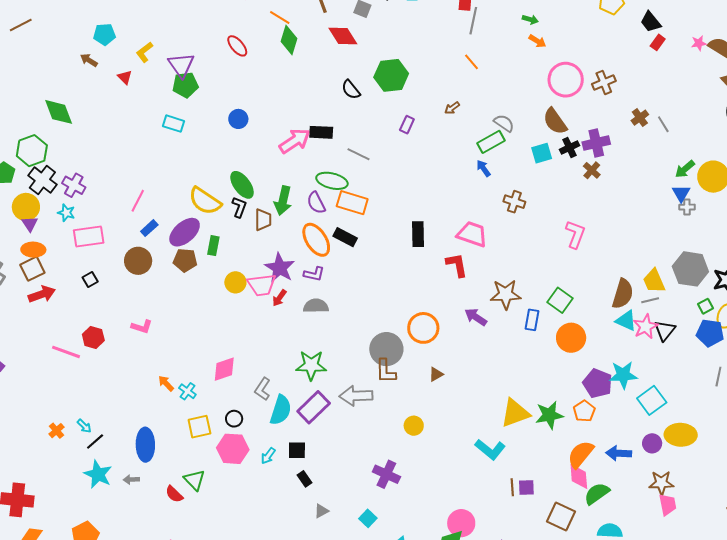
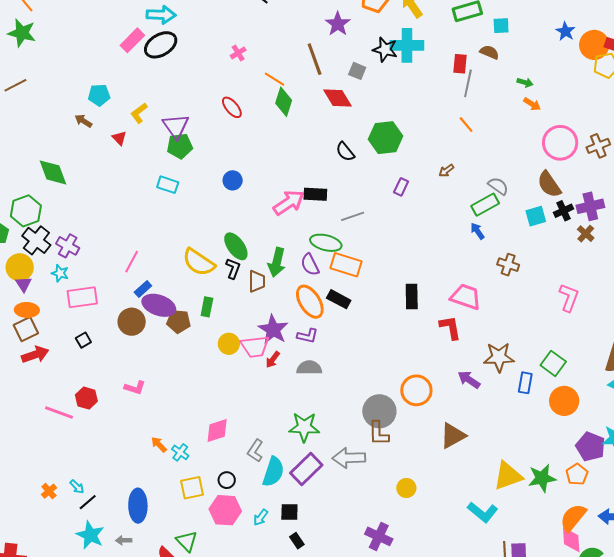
gray line: (358, 154) -> (353, 216), turned -45
purple ellipse: (185, 232) -> (159, 305), moved, turned 60
brown triangle: (436, 374) -> (453, 436), moved, size x1.8

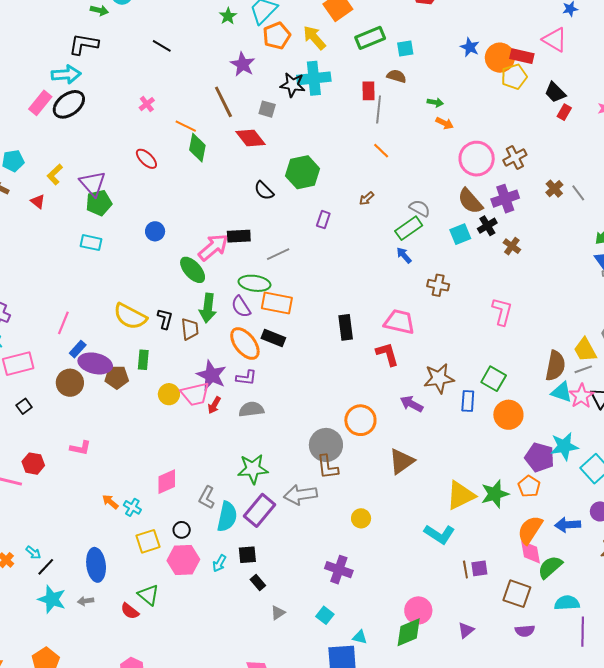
purple cross: (590, 206) -> (505, 199), moved
green ellipse: (236, 246) -> (193, 270), moved

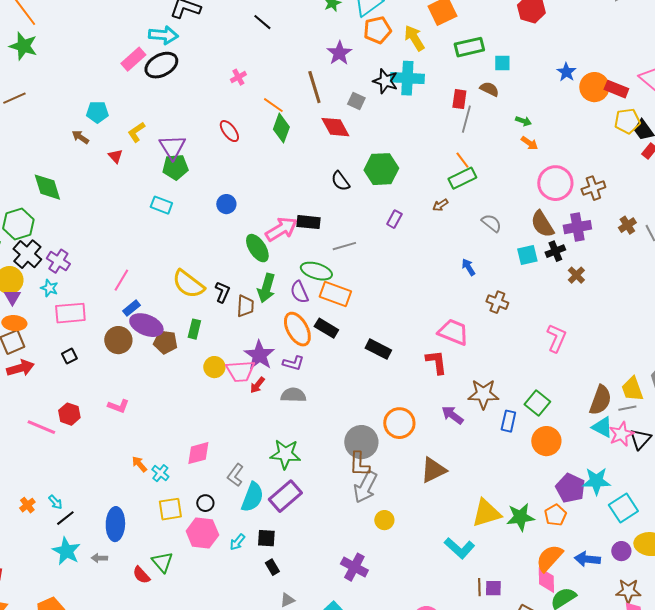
yellow pentagon: (514, 77) -> (627, 121), moved
green rectangle: (409, 228) -> (462, 178), moved
black rectangle: (346, 327) -> (378, 349), moved, turned -65
gray arrow: (300, 495) -> (365, 487), moved, turned -64

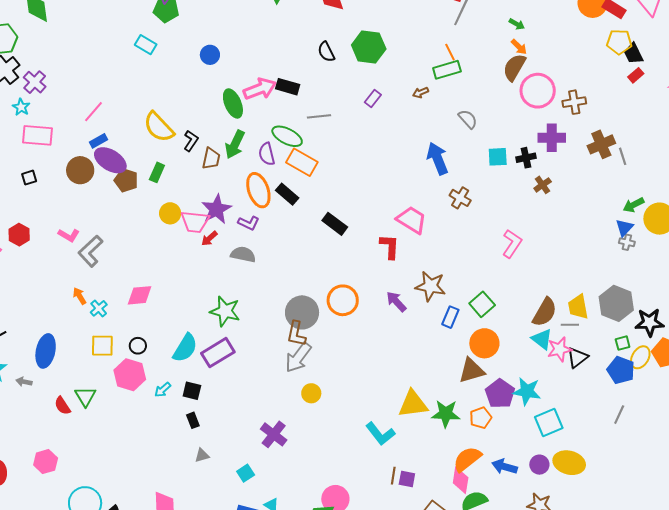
brown semicircle: (542, 224) -> (514, 67), moved, turned 52
brown cross: (627, 225) -> (601, 144), size x1.5
blue arrow: (468, 267) -> (438, 158), size x1.8
brown triangle: (433, 470) -> (472, 370), moved
gray L-shape: (235, 475) -> (90, 251), moved, size x1.4

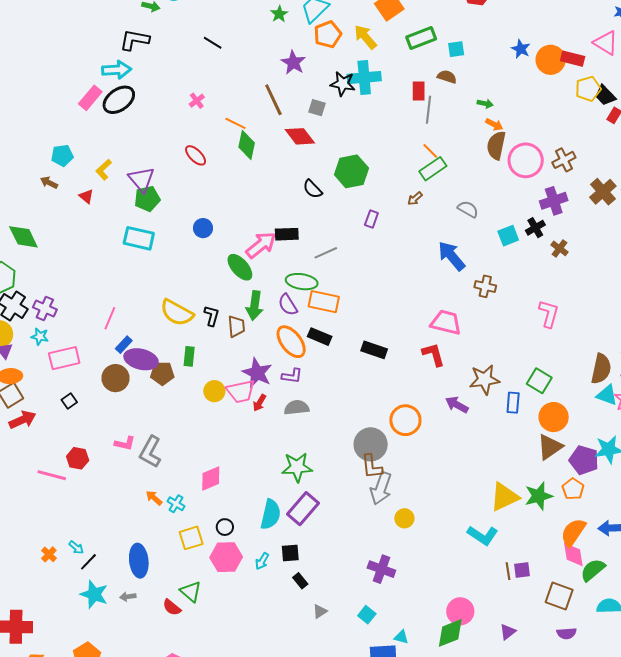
cyan rectangle: (146, 45) -> (139, 238), size x1.4

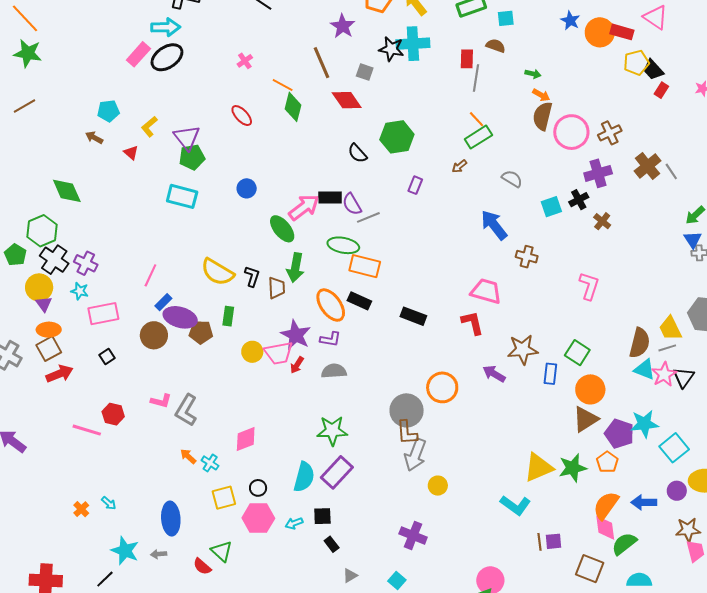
purple semicircle: (288, 305) -> (352, 204), moved
cyan arrow: (262, 561) -> (294, 523), turned 36
black line: (88, 562) -> (105, 579), moved

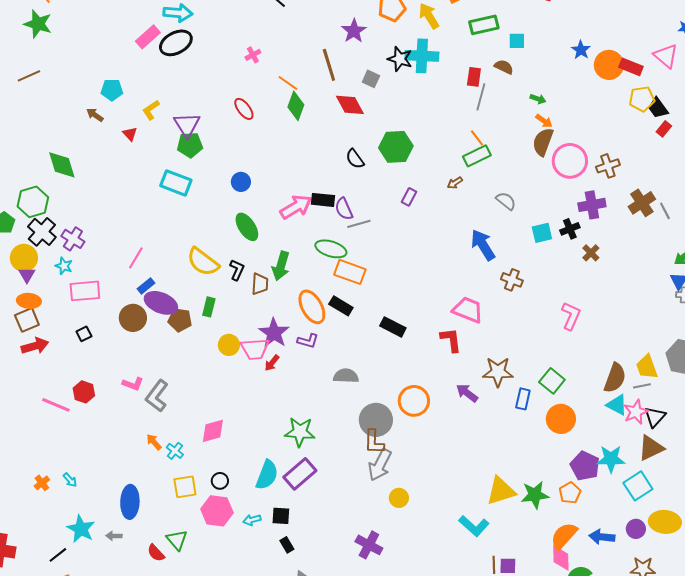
green ellipse: (282, 229) -> (247, 227), moved
gray semicircle: (334, 371) -> (346, 376), moved
brown triangle: (585, 419) -> (651, 448), moved

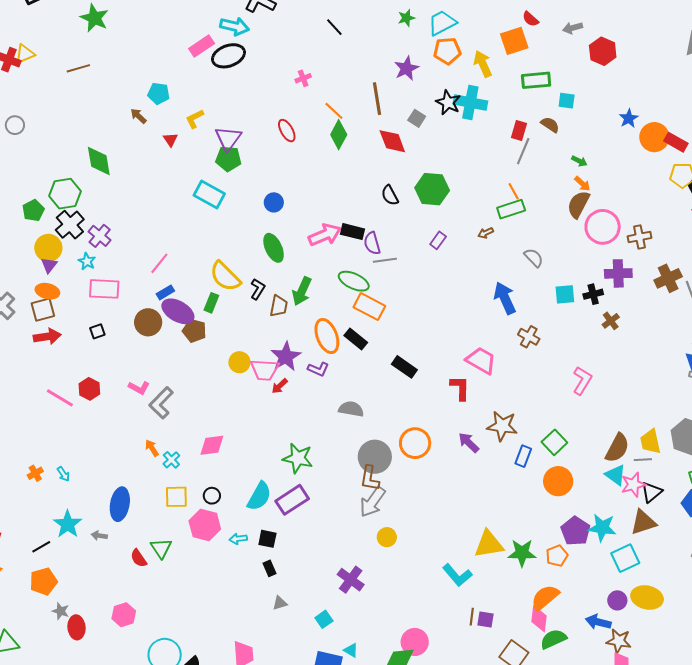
green rectangle: (209, 307) -> (211, 303), moved
blue arrow: (602, 537) -> (598, 622), moved

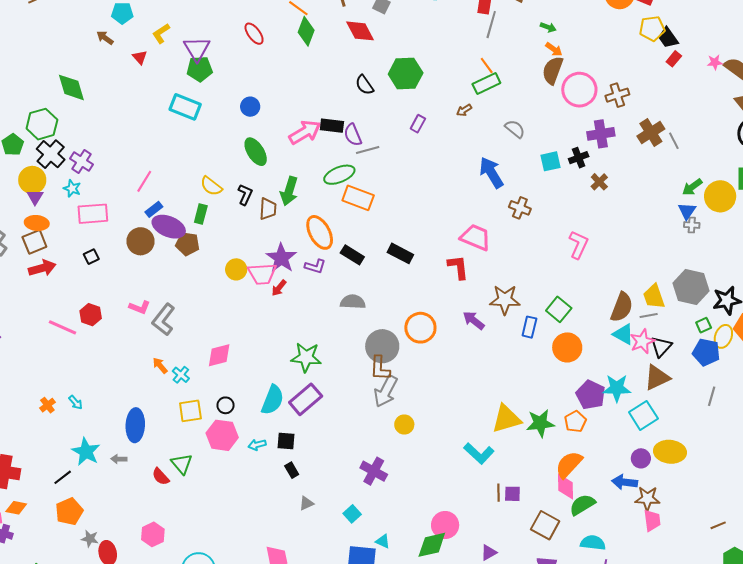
yellow semicircle: (225, 276) -> (211, 186), size x0.7
green ellipse: (354, 281) -> (339, 175), turned -40
black rectangle: (356, 339) -> (352, 255), moved

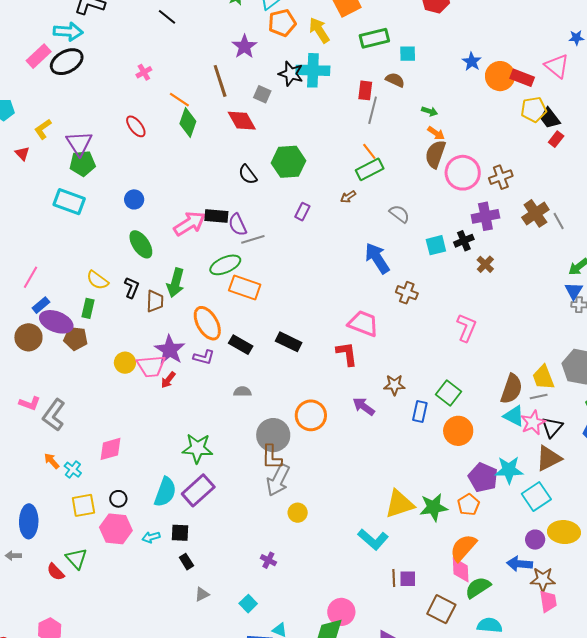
brown star: (505, 300) -> (394, 385), size x0.7
gray semicircle: (353, 302) -> (242, 392), size x0.7
purple cross: (374, 471) -> (268, 560), size x0.6

